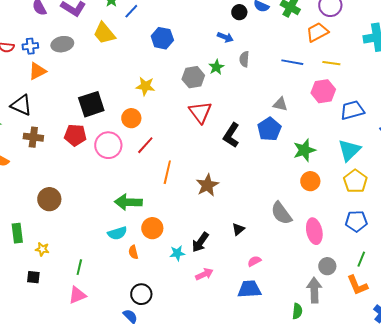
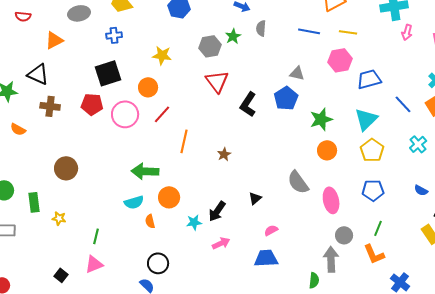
blue cross: (30, 46) -> (114, 35), moved
brown star: (207, 185) -> (224, 154), size x0.6
black square: (33, 277) -> (61, 275), moved, turned 32

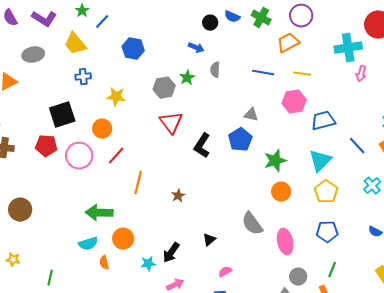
blue cross: (114, 35) -> (83, 77), moved

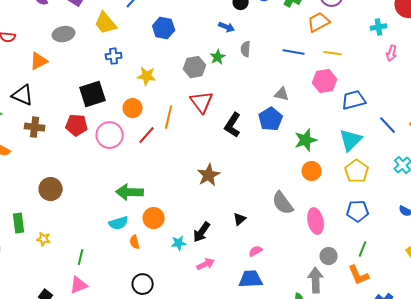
cyan cross: (348, 48) -> (379, 27), size x0.6
orange line: (138, 183) -> (169, 117), moved
brown star: (178, 196) -> (209, 175), size x1.6

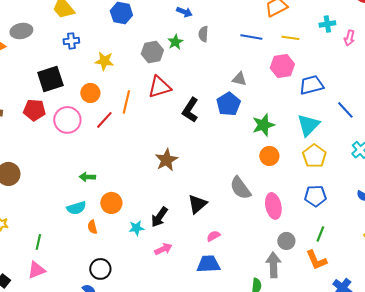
cyan cross: (379, 27) -> (327, 24), moved
gray ellipse: (64, 34) -> (21, 31), moved
red triangle: (202, 102) -> (159, 87), turned 50
green arrow: (130, 192) -> (87, 177), size x0.6
black triangle: (240, 219) -> (197, 204), size x1.5

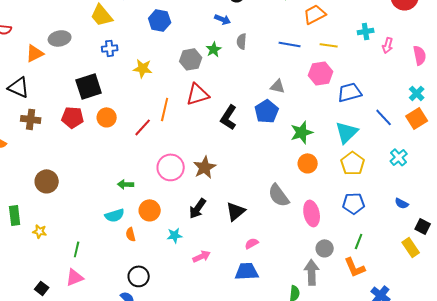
orange circle: (90, 93) -> (107, 117), moved
pink circle: (67, 120) -> (171, 167), moved
black arrow: (159, 217) -> (198, 208), moved

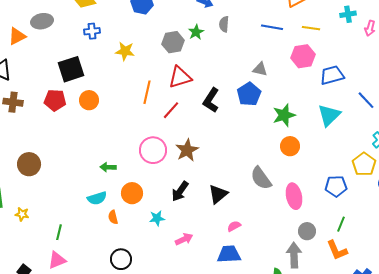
red line: (143, 127) -> (171, 110), moved
yellow pentagon: (353, 163) -> (364, 164), moved

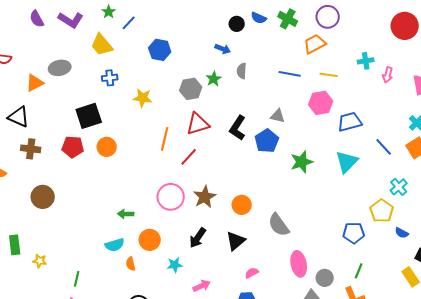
black L-shape: (211, 100) -> (238, 128), moved
orange circle: (290, 146) -> (242, 205), moved
brown circle: (29, 164) -> (43, 197), moved
pink ellipse: (294, 196) -> (299, 264), moved

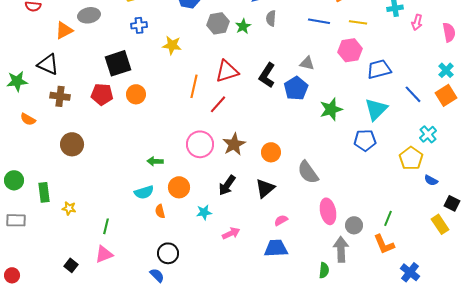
gray hexagon: (191, 89) -> (218, 23), moved
blue pentagon: (354, 233) -> (365, 140), moved

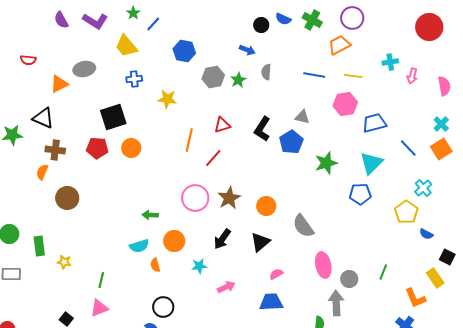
red triangle: (227, 71) -> (222, 125), size x0.7
orange semicircle: (28, 119) -> (42, 172), moved, turned 84
orange L-shape: (384, 244) -> (415, 298), moved

